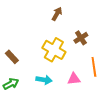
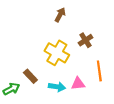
brown rectangle: (12, 57) -> (30, 76), moved
cyan arrow: (44, 80) -> (57, 87), moved

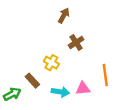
brown cross: (86, 40) -> (76, 42), moved
yellow cross: (57, 53) -> (51, 63), moved, size x0.6

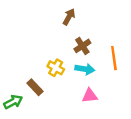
orange line: (105, 75) -> (114, 58), moved
cyan arrow: (60, 92) -> (85, 69), moved

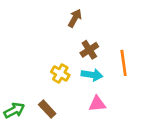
brown rectangle: (35, 87) -> (47, 109), moved

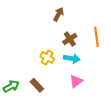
orange line: (124, 63) -> (97, 37), moved
pink triangle: (97, 104) -> (76, 81), turned -32

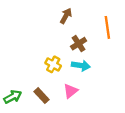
orange line: (97, 37) -> (107, 27), moved
pink triangle: (76, 81) -> (70, 91), moved

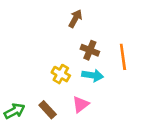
orange line: (107, 27) -> (123, 57), moved
brown cross: (79, 44) -> (90, 50), turned -35

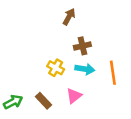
brown cross: (90, 50) -> (82, 46), turned -35
orange line: (123, 57) -> (113, 73), moved

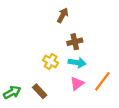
orange line: (113, 73) -> (102, 81), moved, turned 45
pink triangle: (74, 96) -> (77, 84), moved

